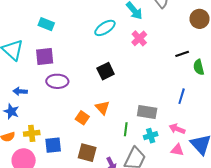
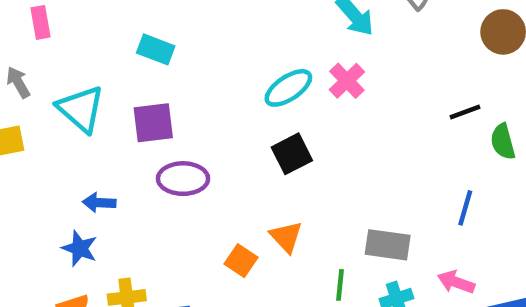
cyan ellipse: (105, 28) -> (288, 88), moved
pink cross: (139, 38) -> (347, 81), moved

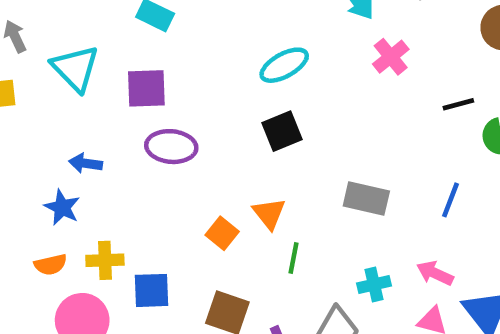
pink cross: (347, 81) -> (391, 57), moved
gray rectangle: (388, 245) -> (366, 198), moved
green line: (340, 285) -> (294, 258), moved

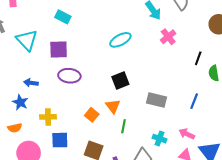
black line: (458, 104) -> (198, 58), turned -56
black square: (282, 131) -> (120, 81), moved
yellow cross: (105, 260) -> (48, 117), moved
cyan cross: (374, 285) -> (159, 139), turned 32

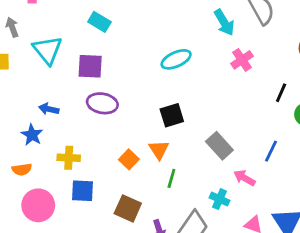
gray rectangle: (156, 100) -> (219, 146), turned 30
pink arrow: (187, 134) -> (244, 178), moved

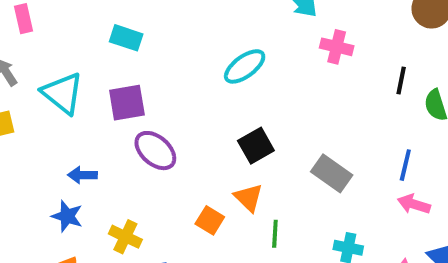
pink cross: (242, 60) -> (337, 47), turned -30
purple ellipse: (102, 103) -> (155, 151), turned 44
yellow cross: (69, 158) -> (125, 237), turned 35
pink arrow: (244, 178) -> (414, 204), moved

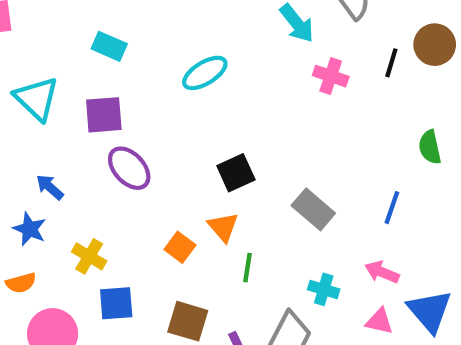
cyan ellipse: (245, 66) -> (205, 73), moved
black line: (401, 81) -> (391, 63), moved
blue arrow: (82, 175) -> (50, 187), turned 36
pink arrow: (414, 204) -> (382, 272), moved

